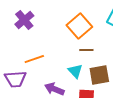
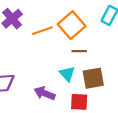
orange line: (34, 59) -> (42, 31), moved

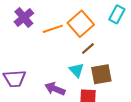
brown line: (79, 51) -> (88, 48), turned -40

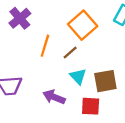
orange line: (53, 29) -> (45, 46), moved, turned -54
brown line: (88, 48) -> (70, 53), moved

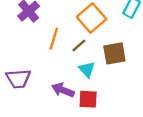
brown square: (105, 81) -> (114, 53), moved
red square: (91, 106) -> (88, 99), moved

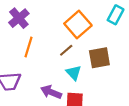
orange line: (54, 39) -> (29, 47), moved

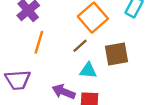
cyan triangle: (74, 73) -> (88, 70), turned -42

